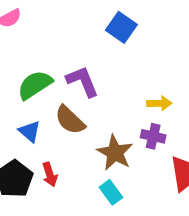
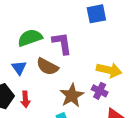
blue square: (121, 27) -> (96, 14), turned 30
yellow arrow: (159, 103) -> (109, 70), size x1.5
brown semicircle: (70, 120) -> (47, 67), turned -30

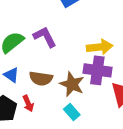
brown semicircle: (47, 67) -> (41, 78), moved
purple cross: (100, 91) -> (97, 70), size x1.6

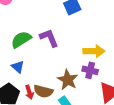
purple cross: (97, 70) -> (90, 70), size x0.7
brown semicircle: (41, 78) -> (43, 91), moved

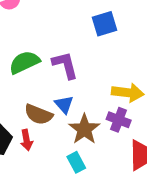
blue triangle: (18, 67) -> (64, 104), moved
brown semicircle: (43, 91) -> (38, 114), moved

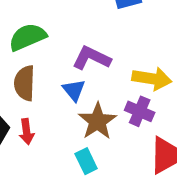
purple L-shape: (65, 65) -> (92, 58), moved, turned -52
brown semicircle: (38, 114) -> (25, 83), moved, turned 68

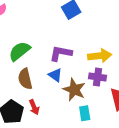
cyan rectangle: (86, 161) -> (85, 113), moved, turned 32

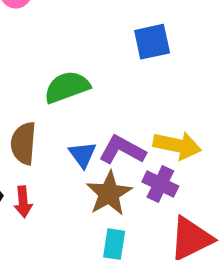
green semicircle: (20, 51) -> (67, 87), moved
purple L-shape: (61, 53) -> (122, 150), moved

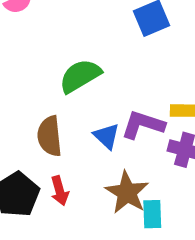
brown star: (109, 193) -> (127, 193), moved

